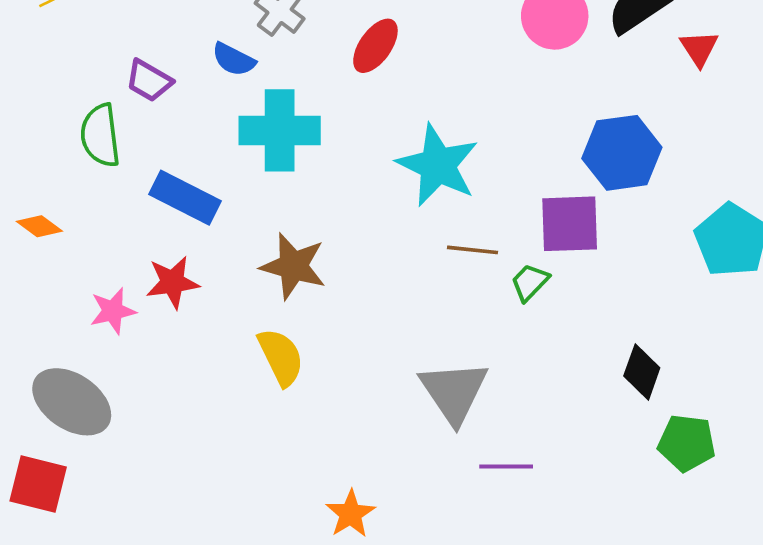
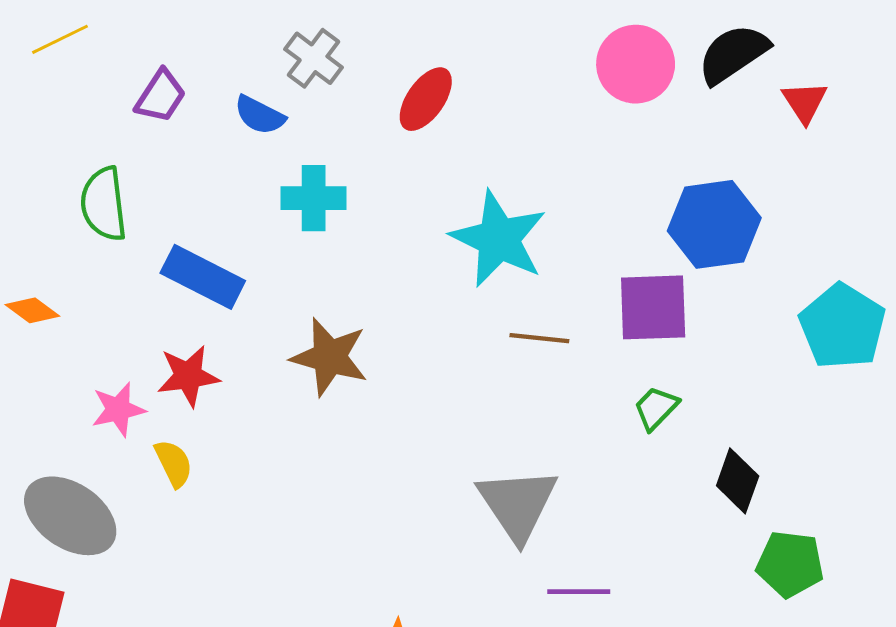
purple trapezoid: (149, 81) -> (161, 96), moved, turned -87
cyan cross: (280, 130) -> (314, 198), size x0.7
green trapezoid: (530, 282) -> (656, 408), moved
yellow semicircle: (281, 357) -> (174, 463), moved, size x0.7

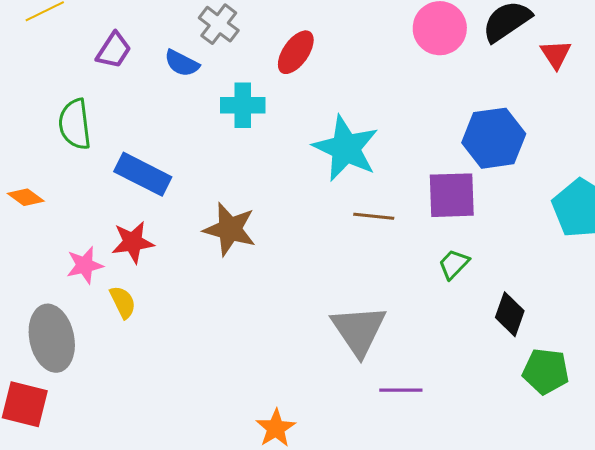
cyan cross: (314, 198) -> (243, 105), moved
gray ellipse: (70, 516) -> (52, 338), turned 44

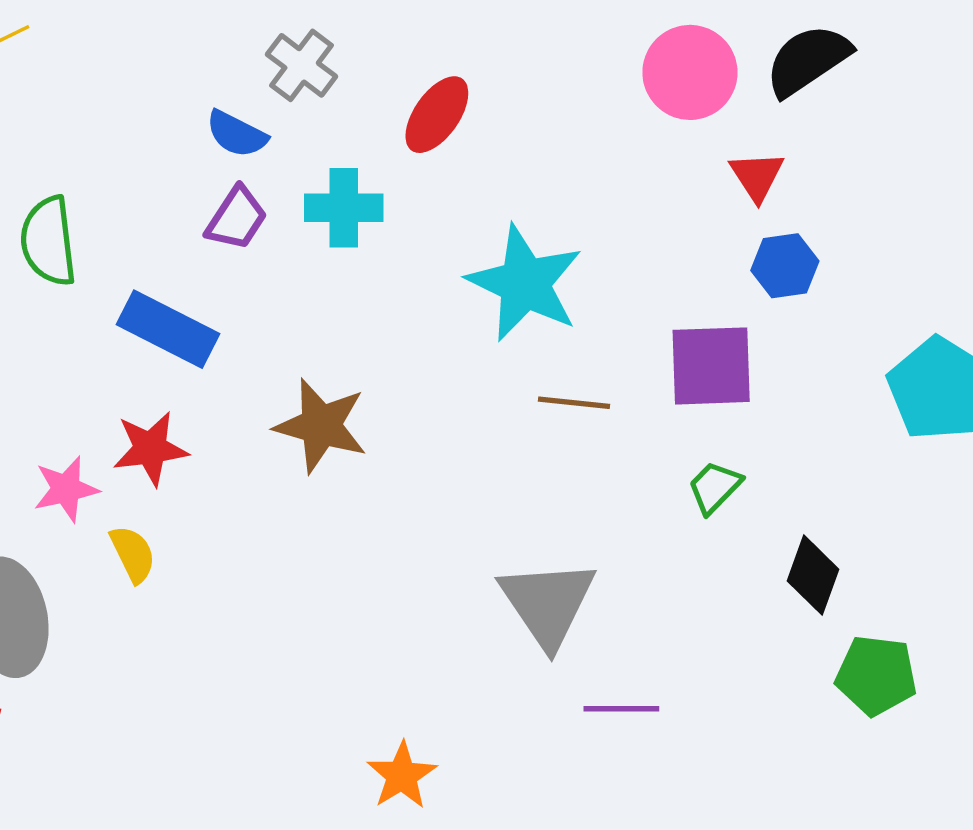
purple trapezoid: (114, 50) -> (237, 218), moved
red triangle: (556, 54) -> (757, 176), moved
blue hexagon: (494, 138) -> (785, 266), size x0.6

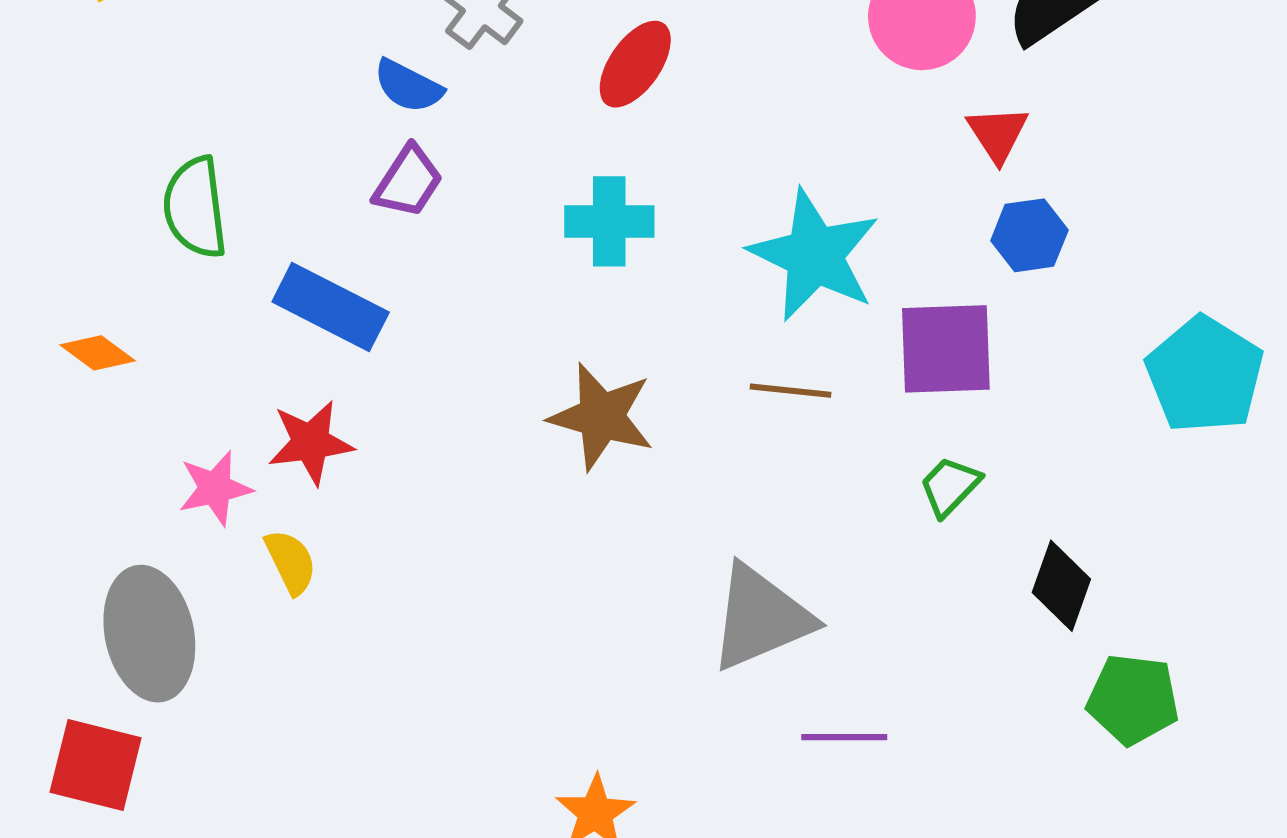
cyan cross: (344, 208) -> (609, 221), moved
cyan star: (525, 283) -> (814, 255), moved
brown star: (321, 426) -> (601, 417), moved
gray triangle: (548, 603) -> (761, 618), turned 41

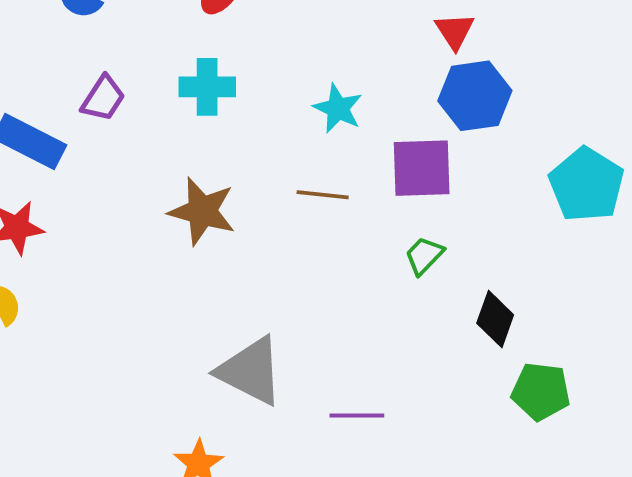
purple trapezoid: (408, 182) -> (103, 98), moved
blue hexagon: (1029, 235) -> (475, 96), size x1.5
cyan star: (814, 255) -> (338, 108), size x0.6
gray triangle: (761, 618) -> (250, 371), moved, turned 50

